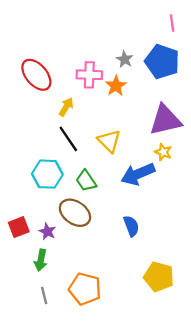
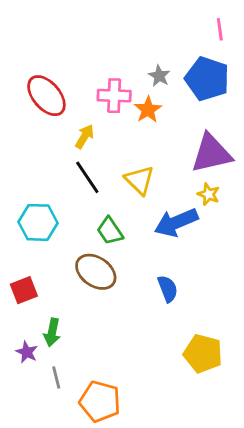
cyan hexagon: (47, 174) -> (38, 222), moved
purple star: (47, 231) -> (27, 352), moved
orange pentagon: (85, 289) -> (100, 401), moved

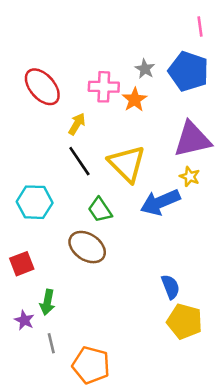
yellow triangle: (139, 180) -> (127, 164), size x1.4
blue semicircle: (168, 289) -> (171, 287), moved

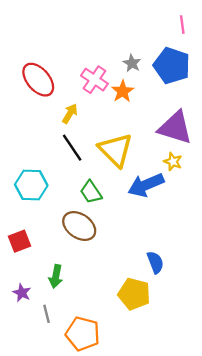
pink cross: (104, 87) -> (94, 80), turned 32
purple triangle: (192, 139) -> (175, 128), turned 30
green arrow: (47, 302) -> (56, 276), moved
yellow pentagon: (185, 321) -> (134, 294), moved

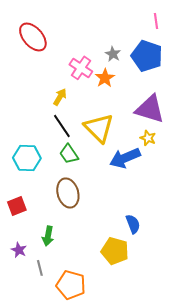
red ellipse: (38, 80) -> (33, 37), moved
green trapezoid: (91, 192) -> (69, 154), moved
brown ellipse: (79, 226) -> (68, 193), turned 40

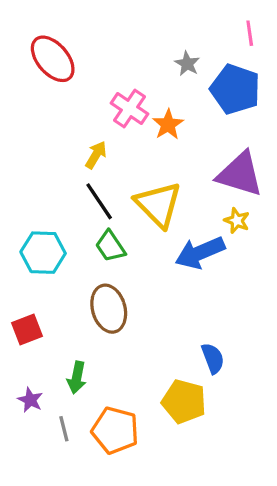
gray star: (113, 54) -> (187, 64), moved
orange pentagon: (71, 285) -> (115, 430), moved

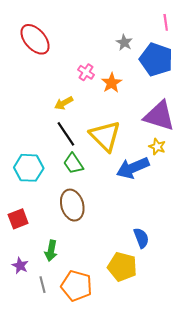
pink cross: (130, 108) -> (86, 72), size x0.7
yellow arrow: (96, 155) -> (64, 103), turned -150

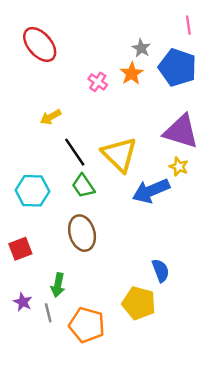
orange star: (112, 83) -> (132, 73), moved
yellow arrow: (64, 103) -> (51, 117), moved
gray line: (42, 285) -> (48, 313), moved

